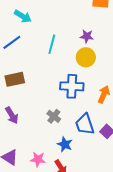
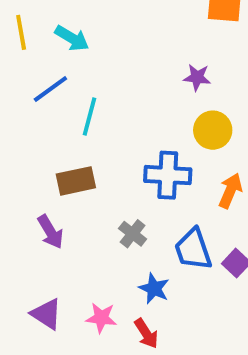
cyan line: (52, 44) -> (90, 116), moved
yellow circle: (86, 57) -> (213, 130), moved
brown rectangle: (15, 79) -> (76, 181), moved

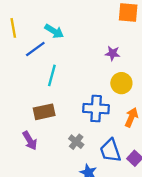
cyan arrow: (72, 38) -> (54, 31), moved
blue line: (50, 89) -> (35, 49), moved

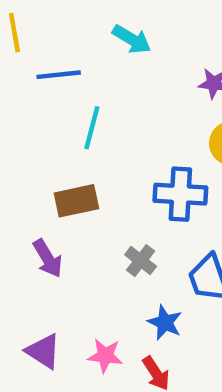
cyan arrow: (54, 31) -> (132, 39), moved
blue line: (35, 49) -> (59, 75), turned 30

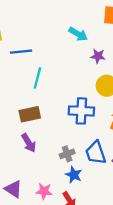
cyan arrow: (132, 39) -> (78, 34), moved
purple arrow: (48, 258) -> (29, 143), moved
gray cross: (141, 261) -> (67, 154), moved, turned 32

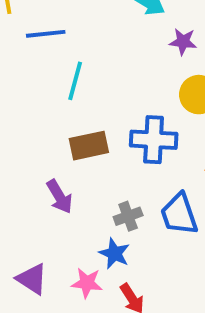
brown rectangle: (30, 114) -> (89, 146), moved
blue star: (74, 175) -> (114, 253), moved

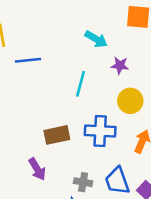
cyan line: (75, 81) -> (80, 84), moved
gray cross: (128, 216) -> (83, 182), turned 30

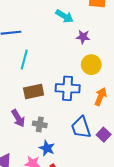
cyan line: (80, 84) -> (24, 59), moved
gray cross: (83, 182) -> (40, 124), moved

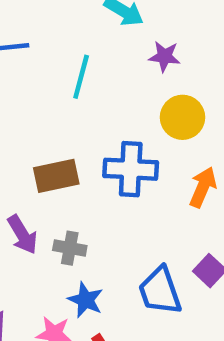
cyan line: (24, 59) -> (81, 77), moved
blue trapezoid: (81, 127) -> (160, 291), moved

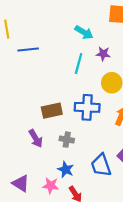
cyan line: (81, 77) -> (79, 63), moved
gray cross: (70, 248) -> (67, 140), moved

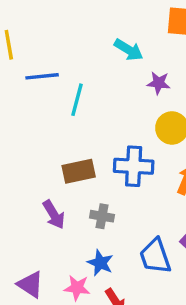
cyan line: (79, 63) -> (77, 100), moved

